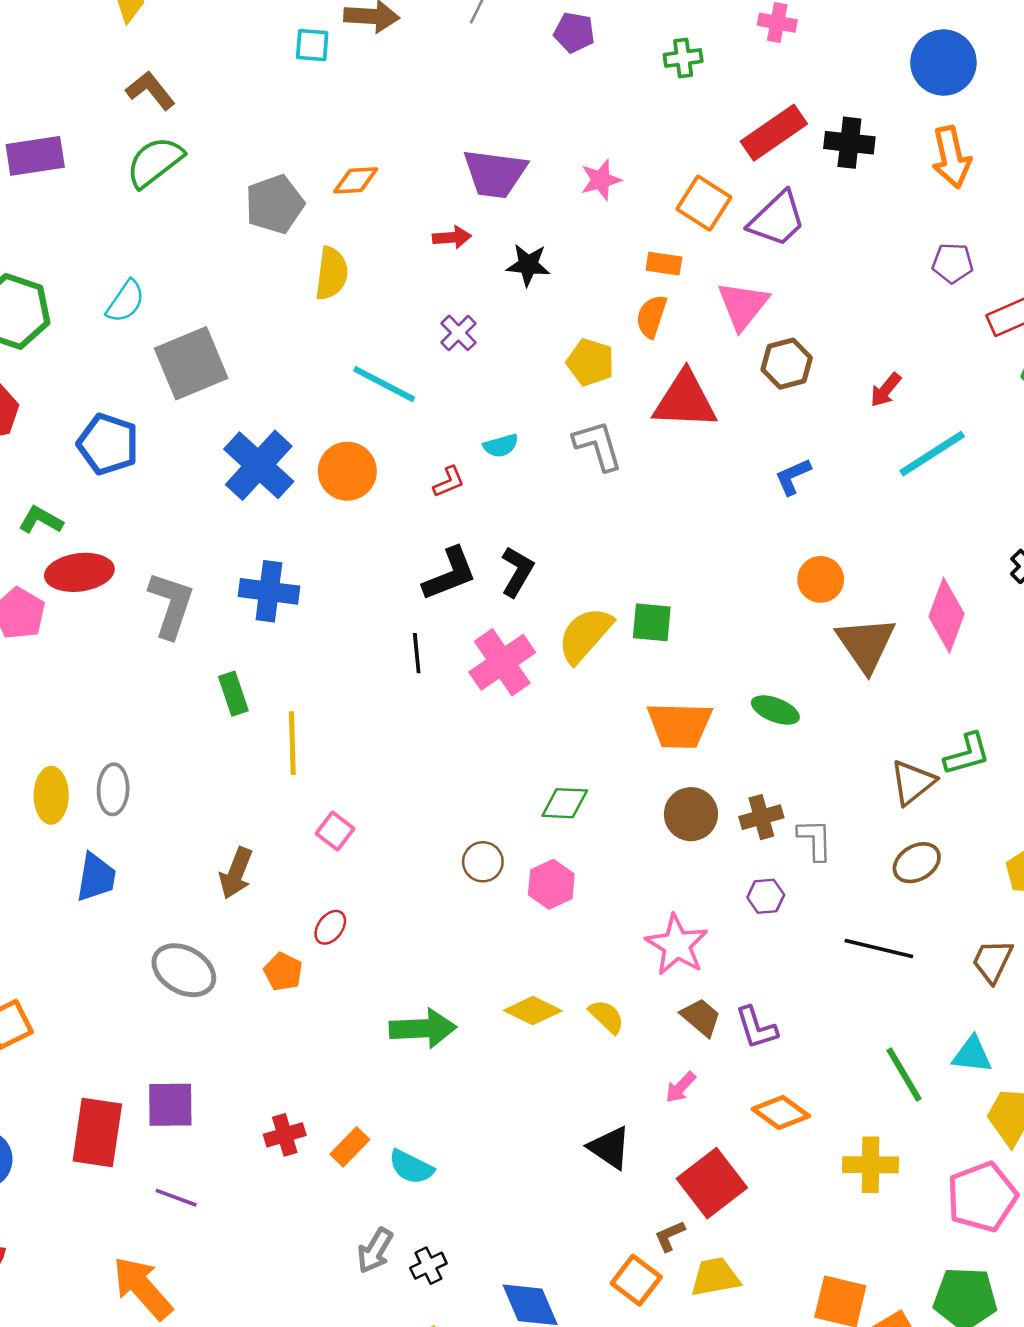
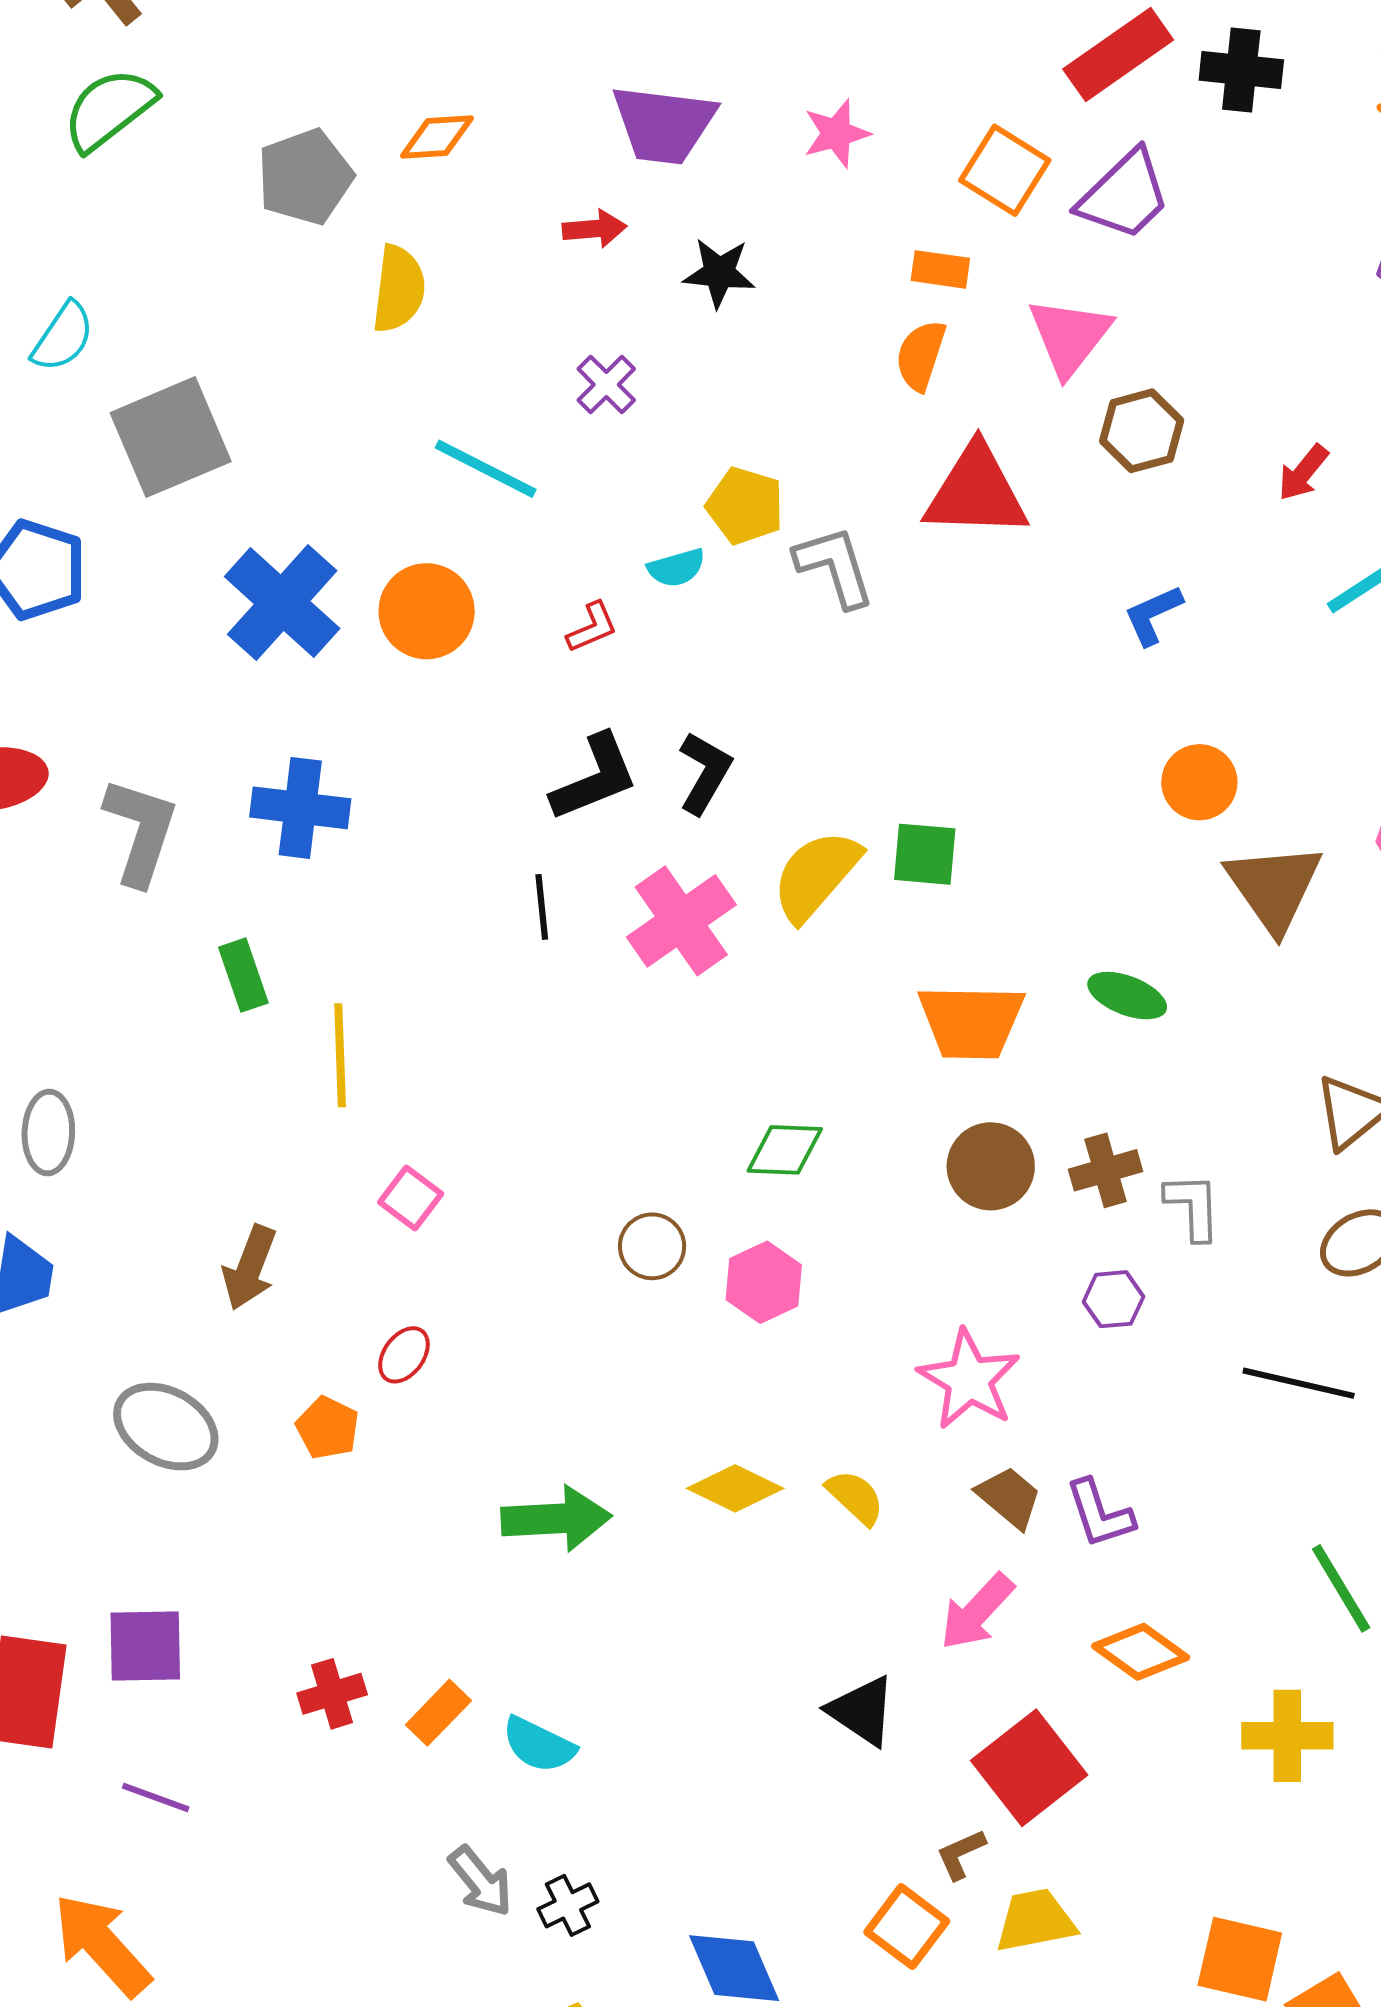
yellow pentagon: (590, 362) -> (745, 506), moved
pink arrow: (681, 1087) -> (977, 1612), size x1.5
gray arrow: (375, 1251) -> (481, 1881), turned -69

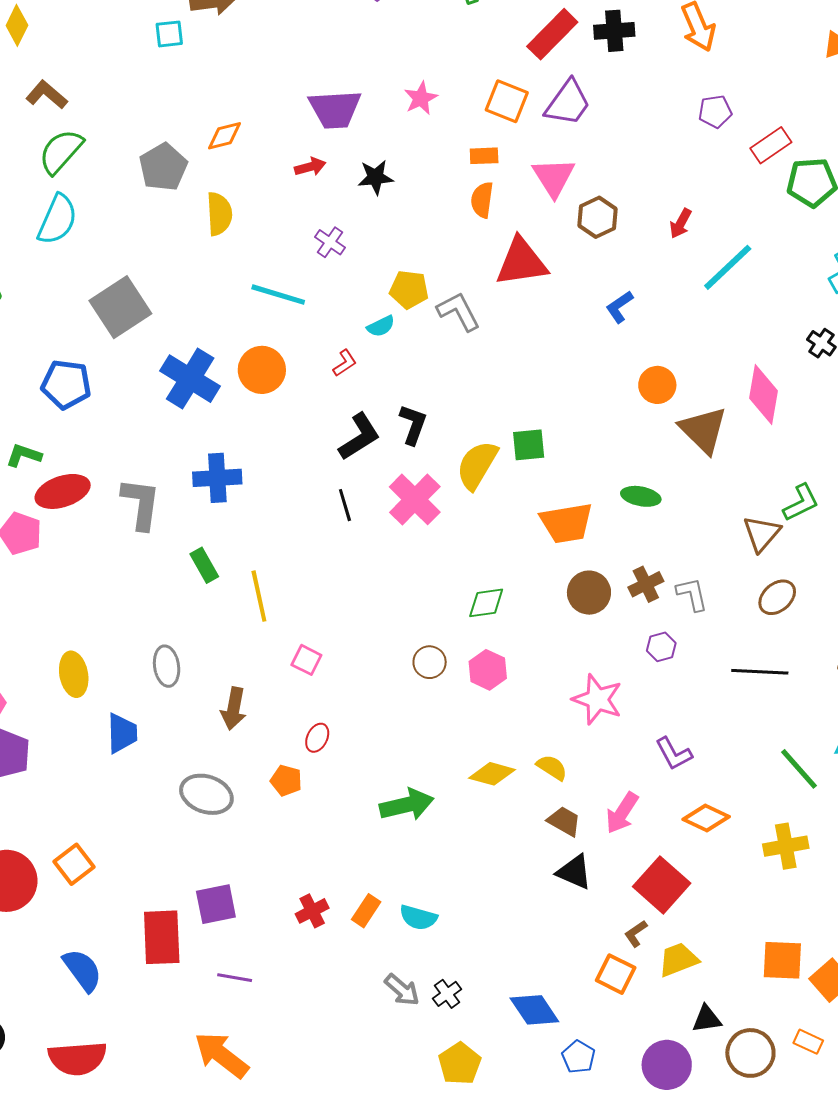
cyan semicircle: (63, 337) -> (57, 219), moved, size x1.4
gray ellipse: (48, 1133) -> (167, 666), moved
brown trapezoid: (1009, 1497) -> (564, 821), moved

